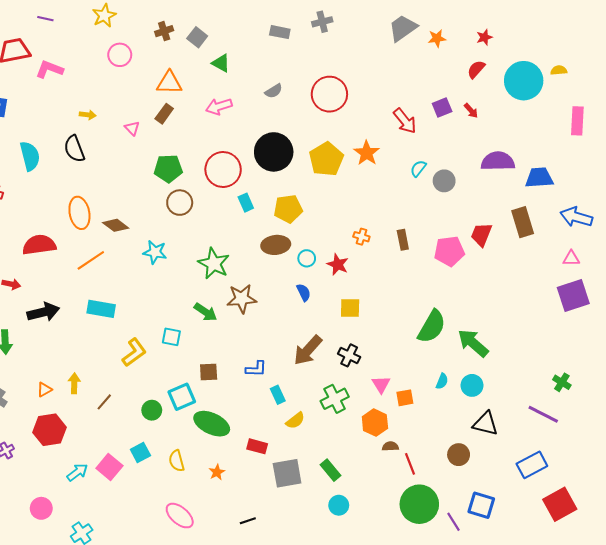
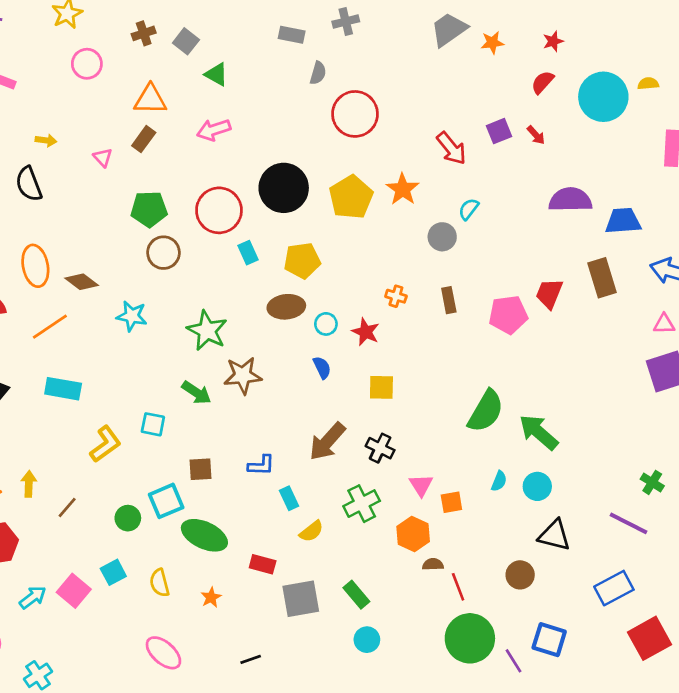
gray semicircle: (274, 91) -> (318, 73), moved, turned -42
gray circle: (444, 181) -> (442, 237), moved

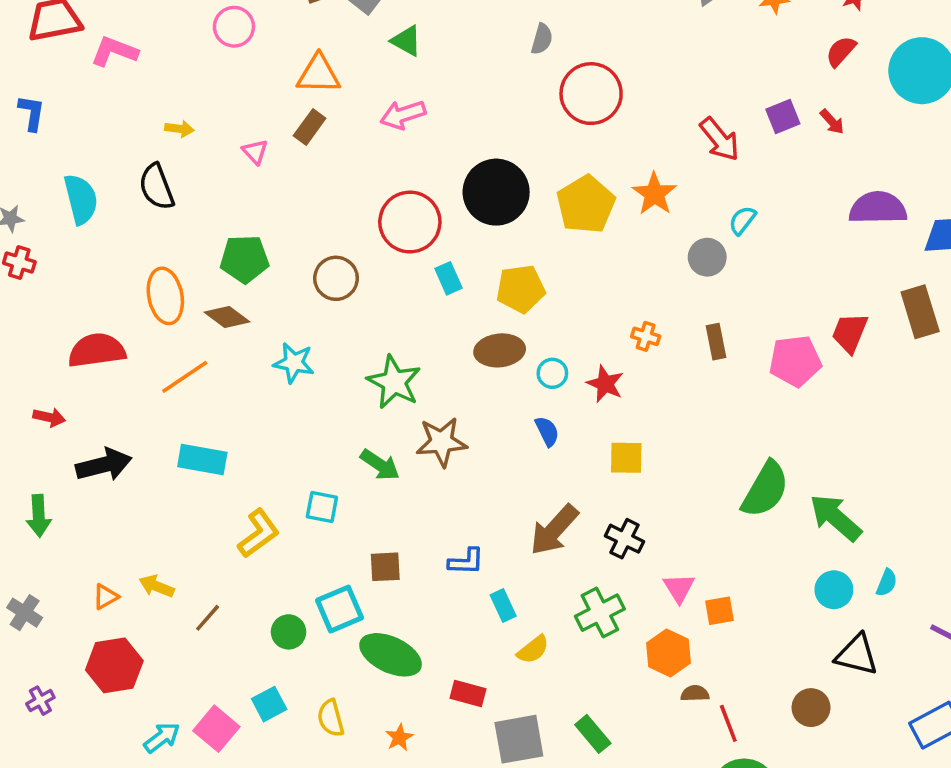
green pentagon: (149, 209) -> (245, 259), moved
cyan semicircle: (499, 481) -> (887, 583), moved
yellow arrow: (29, 484) -> (157, 586), turned -70

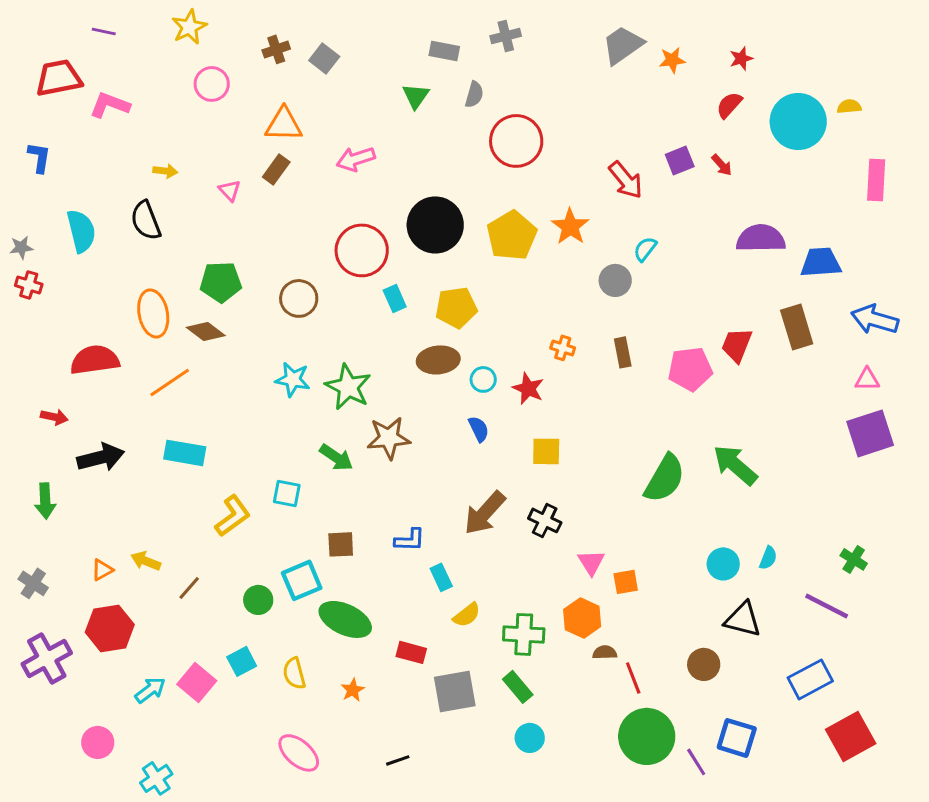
green triangle: (406, 41) -> (416, 96), moved, turned 36
cyan star: (294, 363) -> (293, 379), moved
green arrow: (836, 518) -> (735, 465), moved
green cross: (600, 613) -> (524, 634), moved, turned 30
purple cross: (40, 701) -> (47, 658), size x2.0

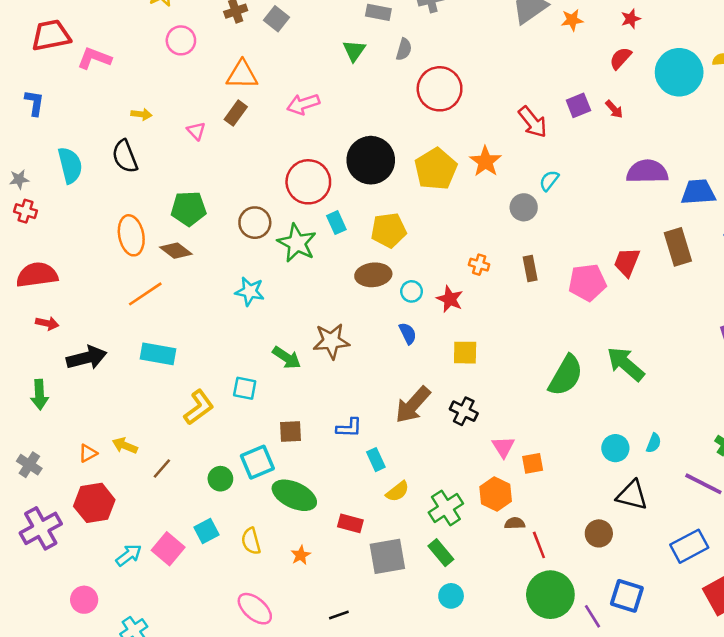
red semicircle: (95, 360) -> (37, 275), moved
green star: (348, 387) -> (297, 243), moved
green cross: (524, 634) -> (446, 508), turned -36

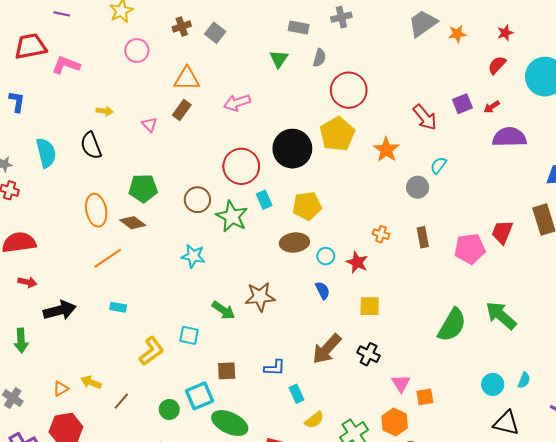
red arrow: (614, 109) -> (492, 107), turned 98
yellow pentagon: (436, 169) -> (337, 134), moved
purple semicircle: (647, 172) -> (509, 137), moved
cyan rectangle: (158, 354) -> (118, 307), size x0.6

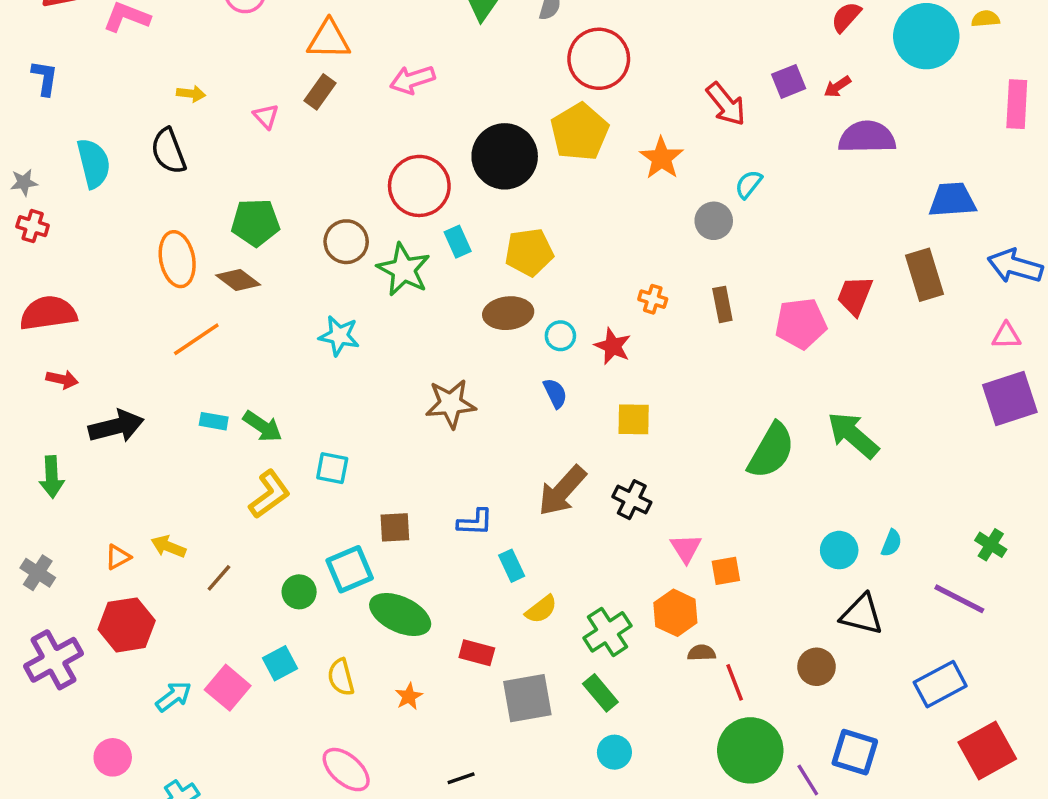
green arrow: (223, 310) -> (263, 426), moved

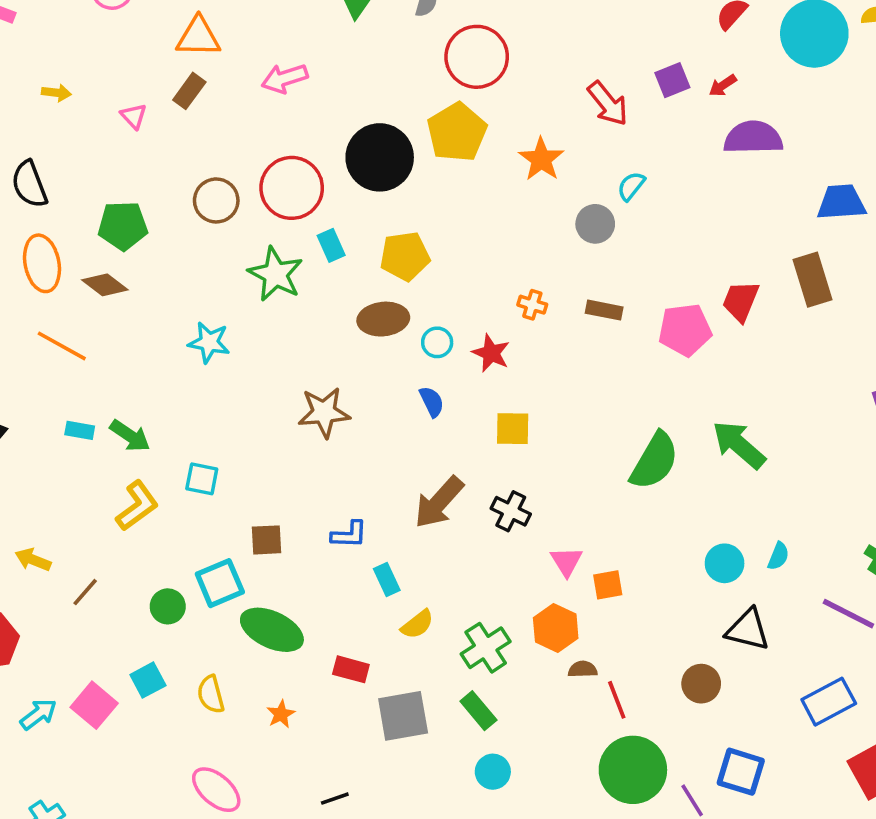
black semicircle: (168, 151) -> (29, 184), moved
brown circle: (346, 242) -> (216, 200), moved
brown rectangle: (722, 304) -> (604, 310), turned -68
orange line: (196, 339) -> (62, 346), turned 63

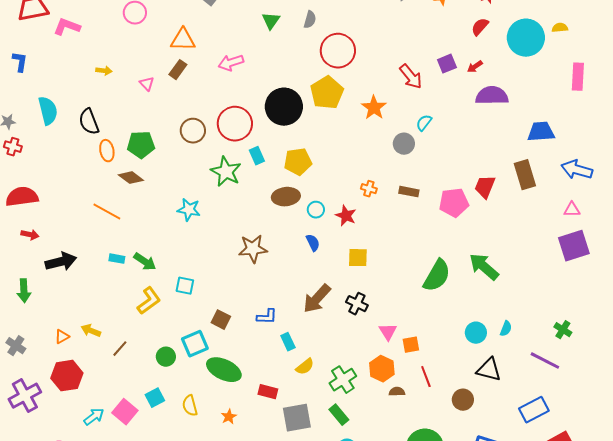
orange ellipse: (42, 263) -> (107, 151), moved, size x0.7
brown square: (267, 540) -> (221, 320), turned 30
red line: (617, 700) -> (426, 377), moved

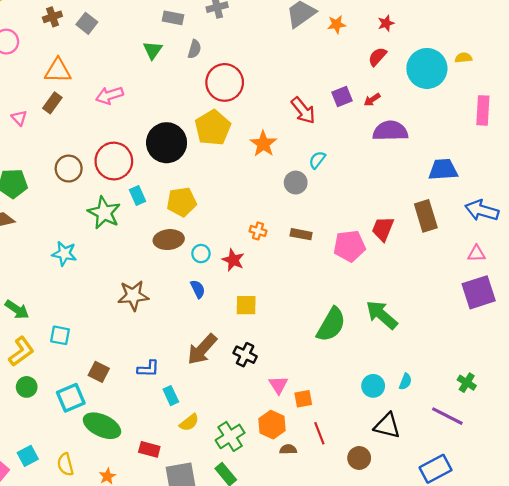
green circle: (166, 357) -> (27, 387), moved

